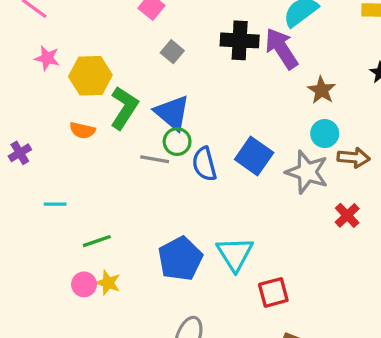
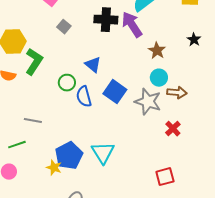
blue triangle: (172, 113) -> (93, 65), moved, size x0.7
gray line: (155, 159) -> (33, 121), moved
yellow star: (108, 283) -> (54, 168), moved
red square: (273, 292) -> (165, 177), moved

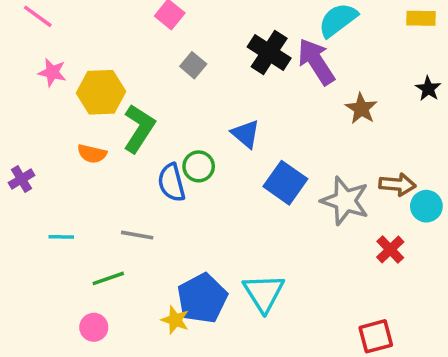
black cross: (106, 20) -> (269, 53), turned 30
cyan circle: (159, 78) -> (426, 206), moved
blue semicircle: (84, 97) -> (172, 183), moved

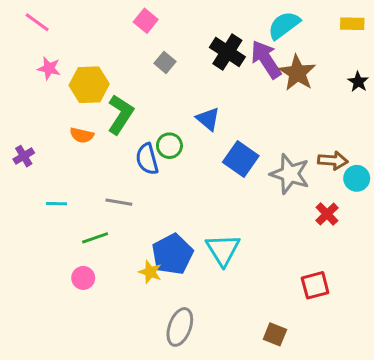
brown star: (361, 109) -> (297, 73), moved, size x1.4

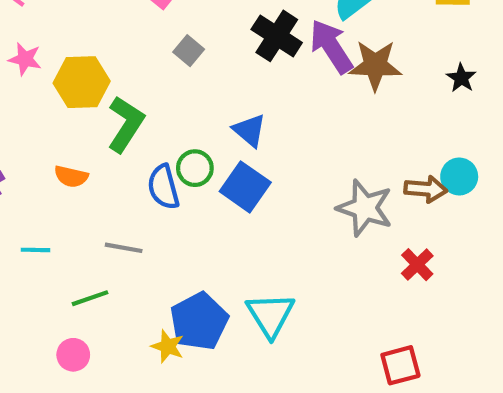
brown star: (297, 73) -> (375, 65), turned -30
orange semicircle: (82, 135) -> (71, 176), moved
blue square: (241, 159) -> (245, 187), moved
cyan circle: (357, 178) -> (459, 176), moved

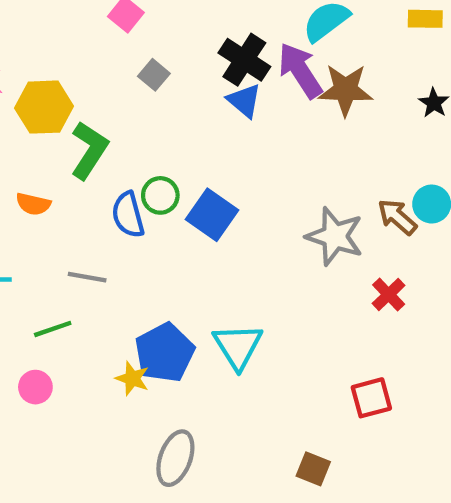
blue triangle: (249, 130) -> (244, 101), moved
brown arrow: (426, 189) -> (397, 217), turned -144

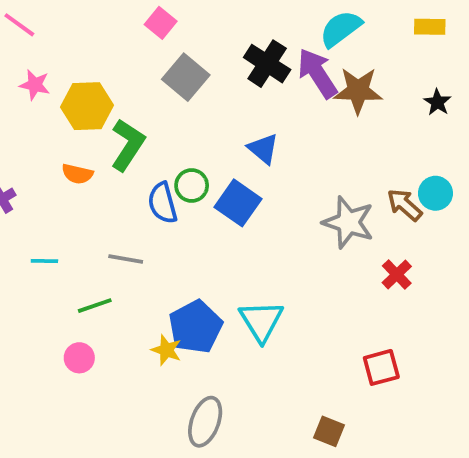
gray square: (154, 75) -> (186, 77), size x1.6
blue triangle: (244, 101) -> (263, 149), moved
orange semicircle: (33, 204) -> (77, 174), moved

